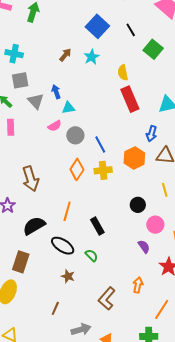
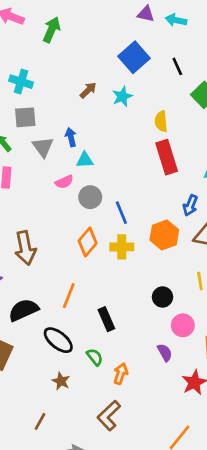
orange arrow: (138, 285) -> (121, 374), moved

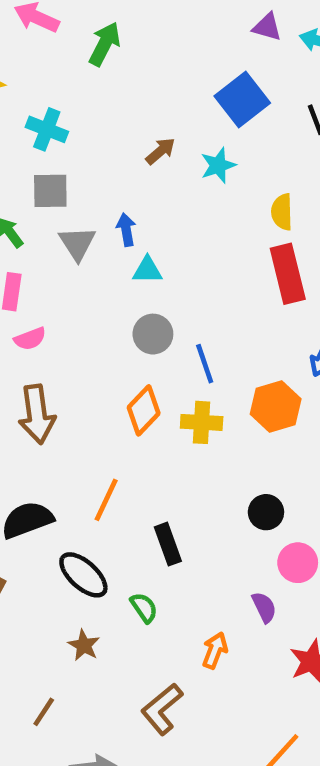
pink semicircle: (64, 182) -> (30, 339), moved
orange arrow: (121, 374) -> (215, 650), moved

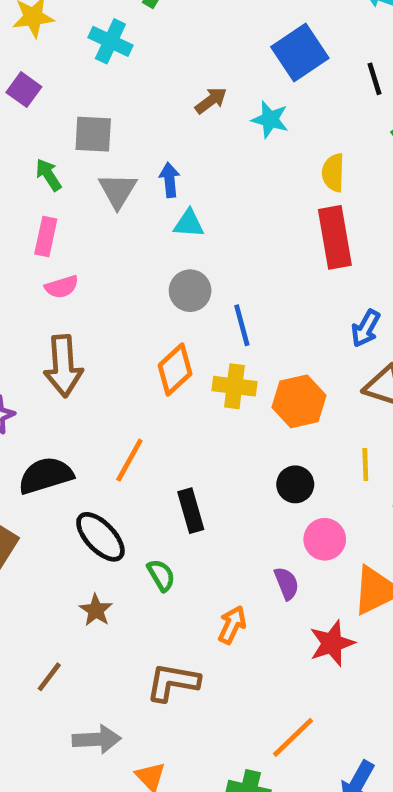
cyan cross: (47, 129) -> (110, 41), moved
cyan star: (218, 165) -> (270, 119), turned 30
orange hexagon: (276, 406) -> (299, 401), moved
brown L-shape: (162, 709) -> (173, 682), turned 46

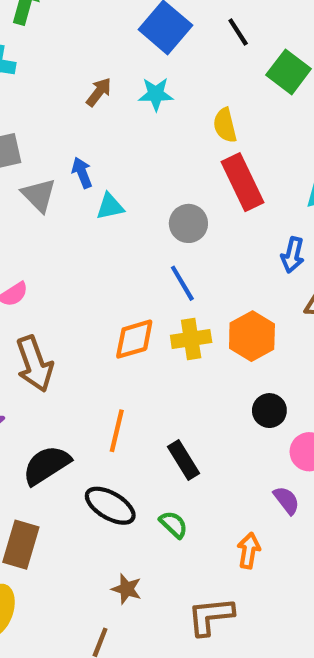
gray circle: (190, 291) -> (188, 223), moved
orange diamond: (175, 370) -> (134, 339), turned 42
brown star: (96, 610) -> (127, 589), moved

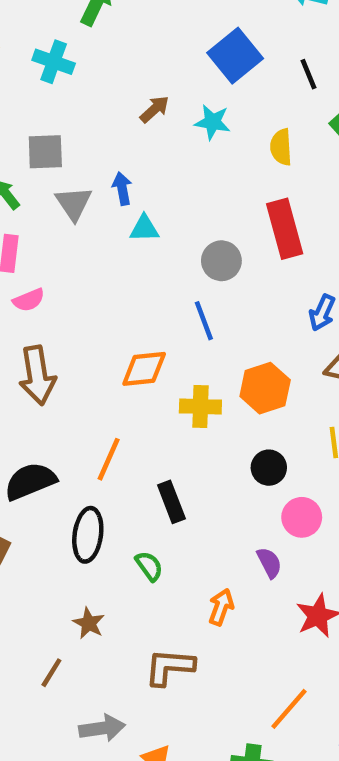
yellow semicircle: (225, 125) -> (281, 147), moved
yellow cross: (191, 339) -> (200, 406), moved
black ellipse: (110, 506) -> (88, 535), turned 57

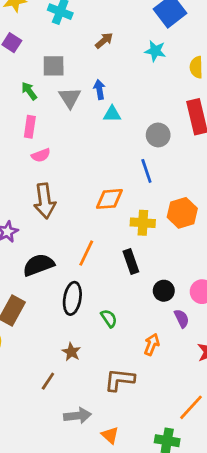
brown arrow: (155, 109) -> (104, 41), moved
black circle: (269, 468) -> (164, 291), moved
black rectangle: (171, 502) -> (131, 261), moved

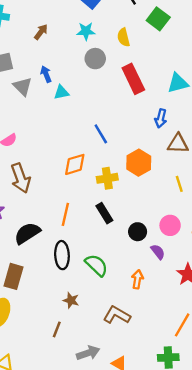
gray circle: (158, 135) -> (95, 59), moved
green semicircle: (109, 318) -> (96, 265), size x1.5
brown L-shape: (119, 380) -> (117, 315), turned 36

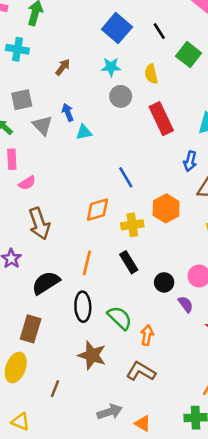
orange arrow: (137, 279) -> (147, 335), moved
brown star: (71, 300) -> (92, 355), size x1.6
brown line: (57, 329) -> (55, 389), moved

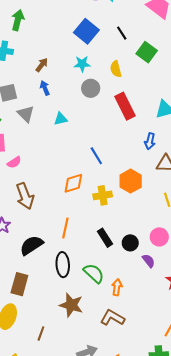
blue arrow: (68, 112) -> (45, 88), moved
black rectangle: (129, 262) -> (105, 238), moved

